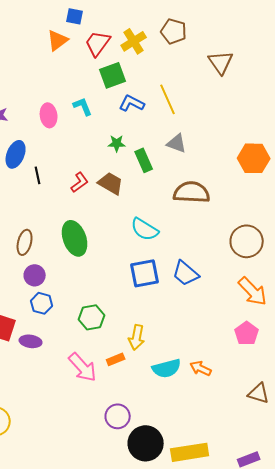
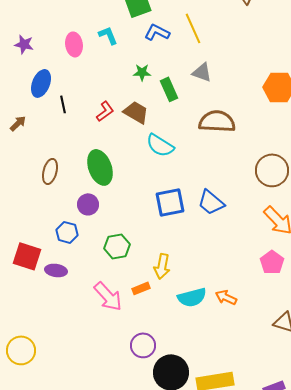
cyan semicircle: (145, 229) -> (160, 145), moved
purple circle: (35, 275) -> (88, 204), moved

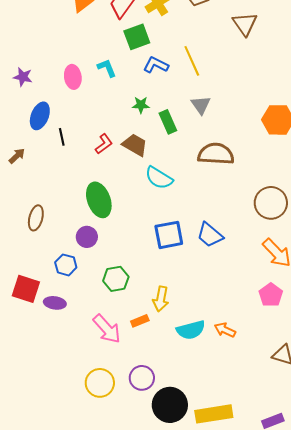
gray triangle: (202, 72) -> (201, 105), turned 35
brown ellipse: (50, 171) -> (36, 218), moved
yellow circle: (21, 350) -> (100, 383), moved

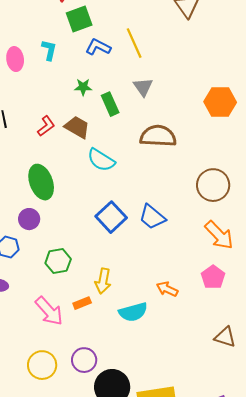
cyan L-shape: (107, 68) -> (49, 50), turned 35
blue square: (169, 235) -> (111, 217), turned -32
orange arrow: (225, 330) -> (167, 289), moved

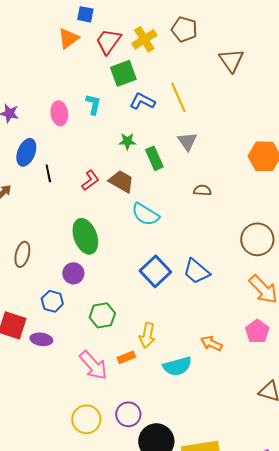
brown semicircle: (158, 136) -> (202, 190), size x0.5

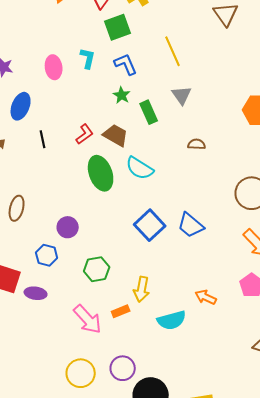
blue L-shape: (142, 101) -> (126, 64), moved, turned 40
green star: (127, 141) -> (122, 95), turned 30
black line: (48, 173) -> (43, 139), moved
green ellipse: (85, 236) -> (101, 173), moved

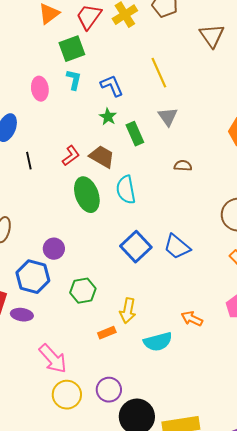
green square: (118, 27) -> (72, 49), moved
cyan semicircle: (140, 168) -> (126, 190), turned 48
blue hexagon: (47, 255) -> (33, 277), size x1.5
pink arrow: (88, 319) -> (53, 359), moved

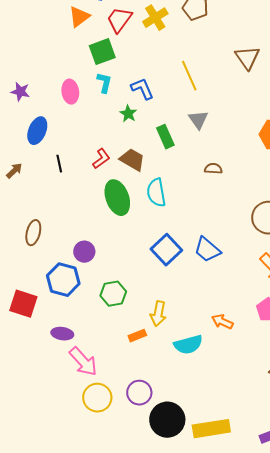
brown triangle: (212, 36) -> (247, 58), moved
green star: (108, 117) -> (128, 114), moved
purple ellipse: (22, 315) -> (62, 334), moved

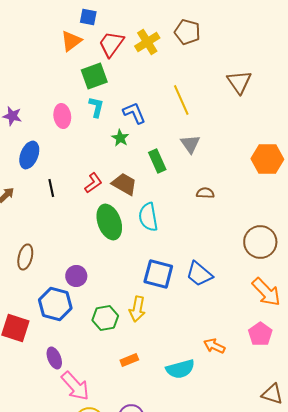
blue square: (166, 250) -> (158, 274), turned -32
yellow arrow: (158, 314) -> (137, 309), moved
purple ellipse: (62, 334) -> (54, 358), turned 60

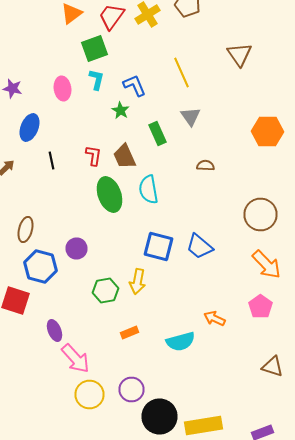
red L-shape: (93, 183) -> (94, 156), turned -45
brown trapezoid: (124, 184) -> (124, 156), turned -144
blue hexagon: (55, 304) -> (40, 266), moved

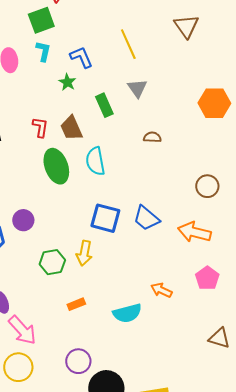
brown circle: (260, 214) -> (207, 186), size x0.7
orange arrow: (266, 264) -> (194, 232), moved, turned 148
yellow circle: (90, 394) -> (18, 367), moved

